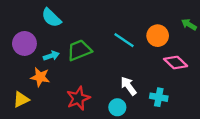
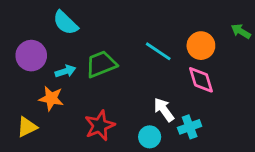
pink diamond: (176, 62) -> (201, 80), moved, turned 30
cyan cross: (159, 97) -> (190, 127), moved, turned -30

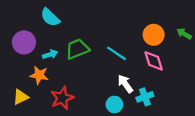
green arrow: (241, 31) -> (184, 34), moved
cyan line: (158, 51) -> (117, 53), moved
red star: (100, 125) -> (62, 98), moved

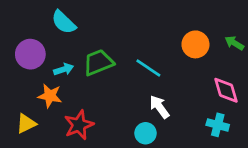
pink diamond: (154, 61) -> (226, 90), moved
cyan cross: (145, 97) -> (218, 125), moved, turned 35

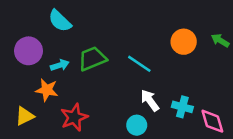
pink diamond: (226, 90) -> (212, 121), moved
cyan cross: (218, 125) -> (182, 107), moved

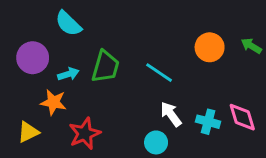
green trapezoid: (92, 59) -> (105, 67), turned 128
pink diamond: (212, 121) -> (242, 117), moved

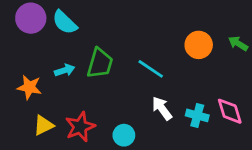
purple circle: (33, 58) -> (31, 18), moved
orange star: (53, 102) -> (29, 87), moved
yellow triangle: (28, 132) -> (43, 125), moved
cyan circle: (156, 142) -> (124, 135), moved

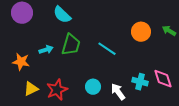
cyan semicircle: (65, 22) -> (62, 15), moved
white arrow: (162, 108) -> (118, 92), moved
cyan circle: (124, 135) -> (93, 87), moved

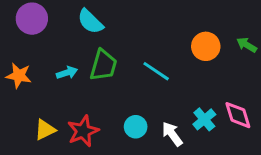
orange star: (21, 62) -> (19, 76), moved
cyan cross: (140, 82) -> (204, 119), turned 35

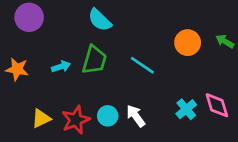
cyan semicircle: (90, 22) -> (100, 20), moved
cyan circle: (136, 127) -> (108, 116), moved
white arrow: (172, 134) -> (136, 116), moved

